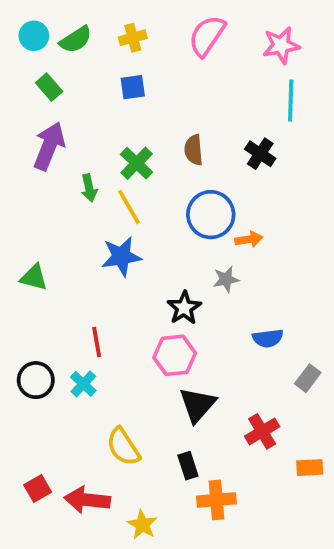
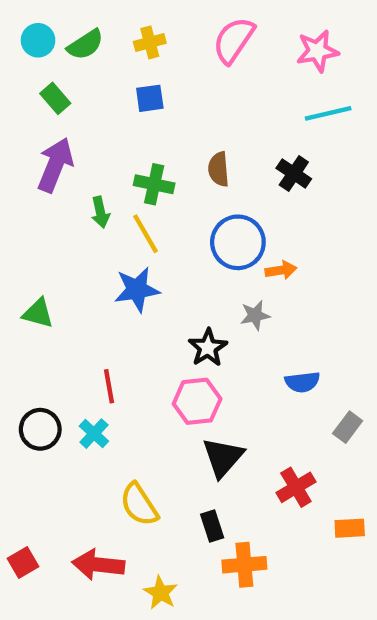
cyan line: (291, 100) -> (328, 113), turned 75
green cross: (137, 163) -> (154, 184), turned -32
red square: (38, 488) -> (23, 563), moved

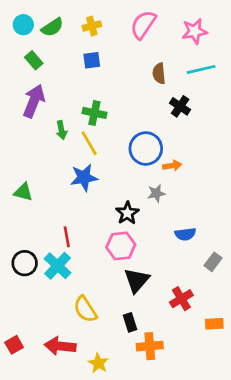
brown semicircle: (219, 169) -> (159, 73), moved
cyan cross: (94, 434) -> (58, 266), size x1.5

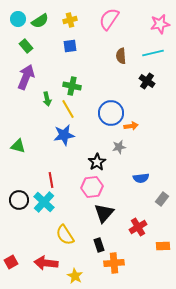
pink star: (195, 31) -> (160, 24), moved
black cross: (180, 106) -> (147, 81), moved

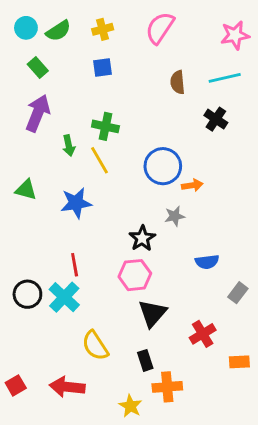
blue star: (64, 135) -> (76, 203), moved
green triangle: (18, 146) -> (26, 190), moved
yellow star: (75, 276) -> (130, 406), moved

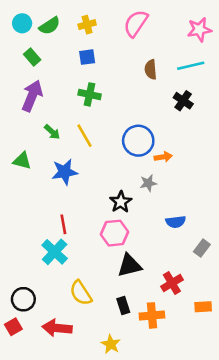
green cross: (105, 126) -> (90, 94), moved
green arrow: (69, 146) -> (52, 132), moved, turned -35
black circle: (27, 294) -> (23, 299), moved
black triangle: (153, 313) -> (129, 266), turned 35
orange cross: (167, 387) -> (152, 315), moved

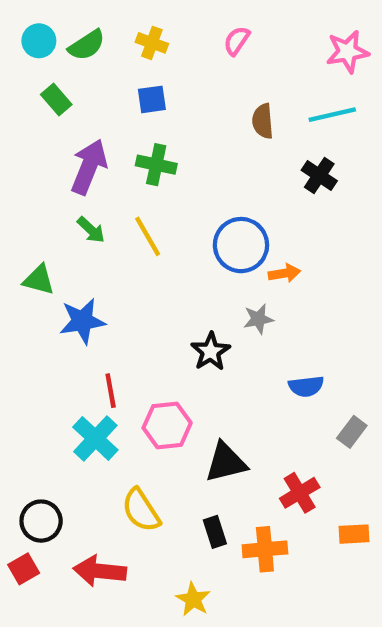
pink semicircle: (136, 23) -> (237, 41), size x0.6
yellow cross: (87, 25) -> (152, 43), turned 35
purple arrow: (32, 96) -> (89, 167), moved
blue star: (65, 172) -> (82, 321), moved
pink hexagon: (114, 233) -> (167, 425), moved

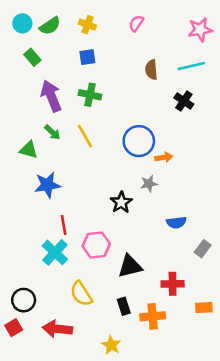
purple arrow: (89, 167) -> (51, 96), turned -44
green triangle: (39, 280) -> (29, 150), moved
red cross: (300, 493) -> (173, 284), turned 30

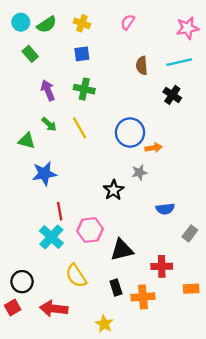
purple arrow: (51, 96) -> (48, 90), size x0.7

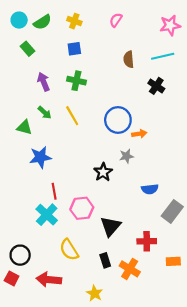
gray rectangle: (190, 233) -> (172, 211), size x1.5
black triangle: (122, 250) -> (111, 226), turned -35
orange cross: (143, 297) -> (130, 269), turned 36
red square: (13, 307) -> (12, 278), turned -32

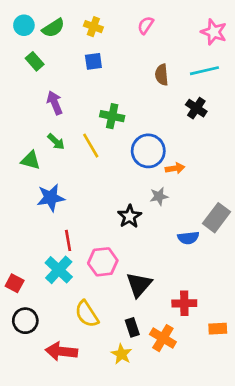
pink star: (170, 25) -> (214, 32), turned 30
green cross: (76, 81) -> (112, 116), moved
gray rectangle: (172, 211) -> (216, 218), moved
red square: (12, 278) -> (15, 283), moved
yellow star: (95, 293) -> (122, 354), moved

